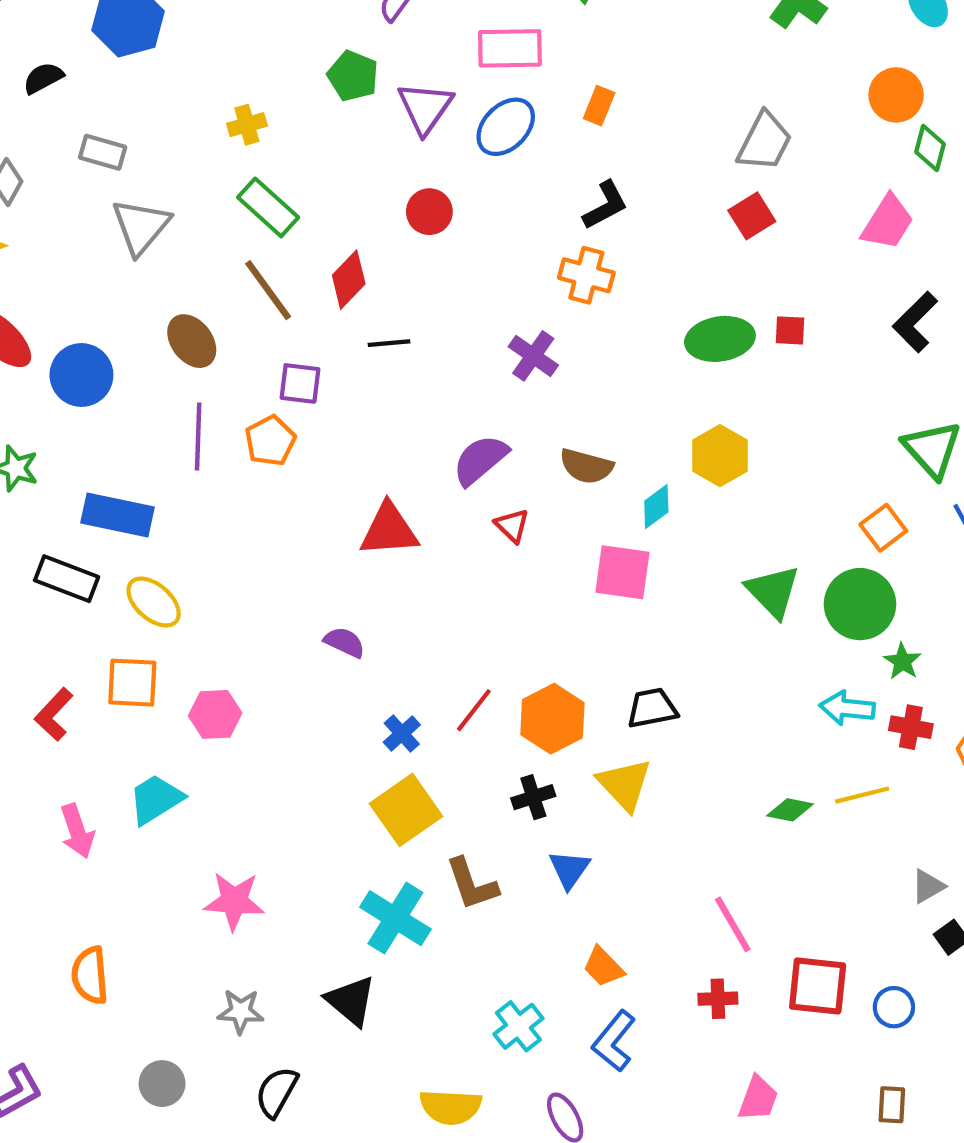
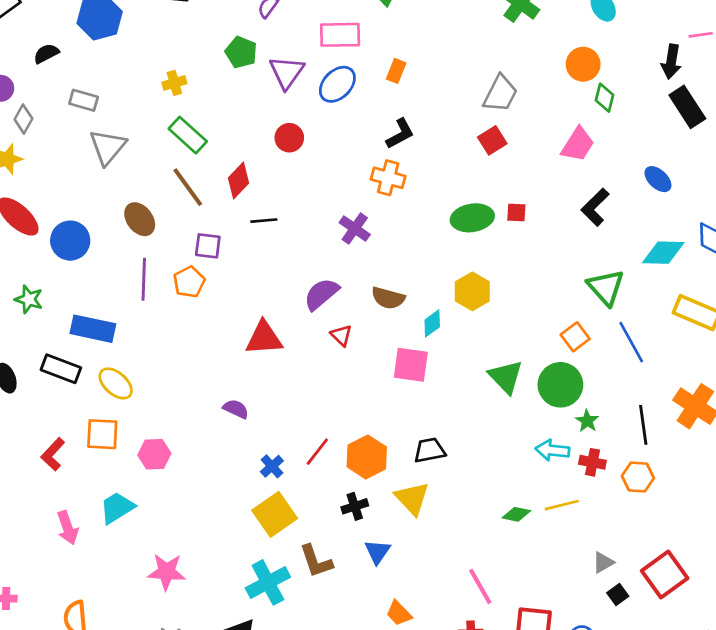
cyan cross: (395, 918) -> (268, 582), turned 30

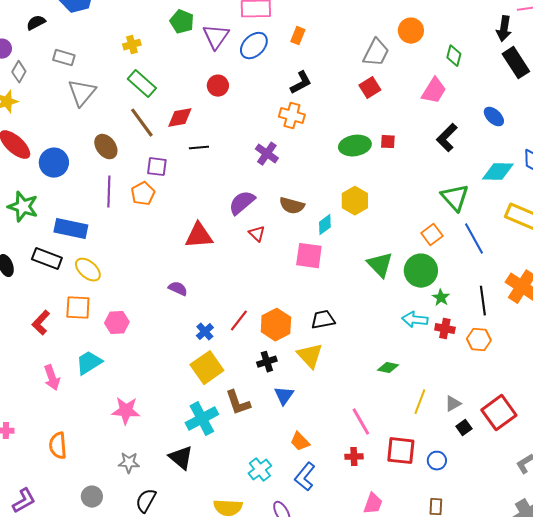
orange circle: (583, 64) -> (411, 31), moved
red diamond: (239, 180) -> (180, 118), turned 36
green star: (29, 299) -> (23, 207), size x1.4
yellow line: (562, 505) -> (420, 402), moved, turned -55

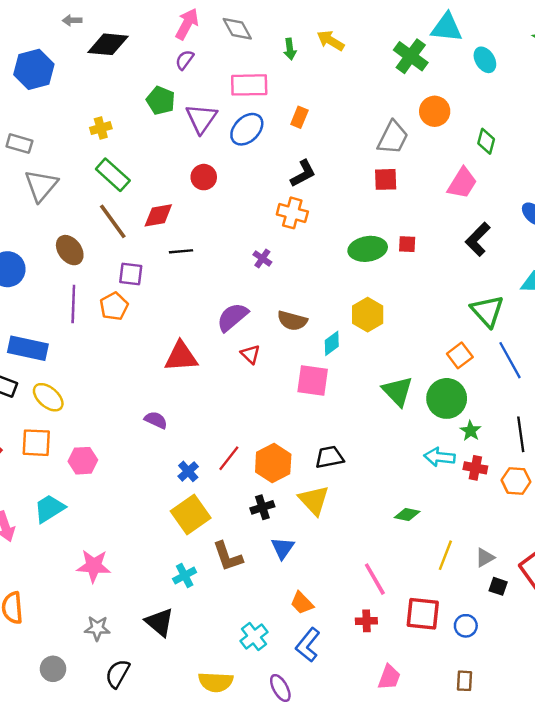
red square: (370, 88) -> (386, 179), turned 30
purple cross: (267, 154) -> (262, 258), size x0.7
cyan cross: (202, 419) -> (185, 576), size x0.6
black square: (464, 428) -> (498, 586), turned -35

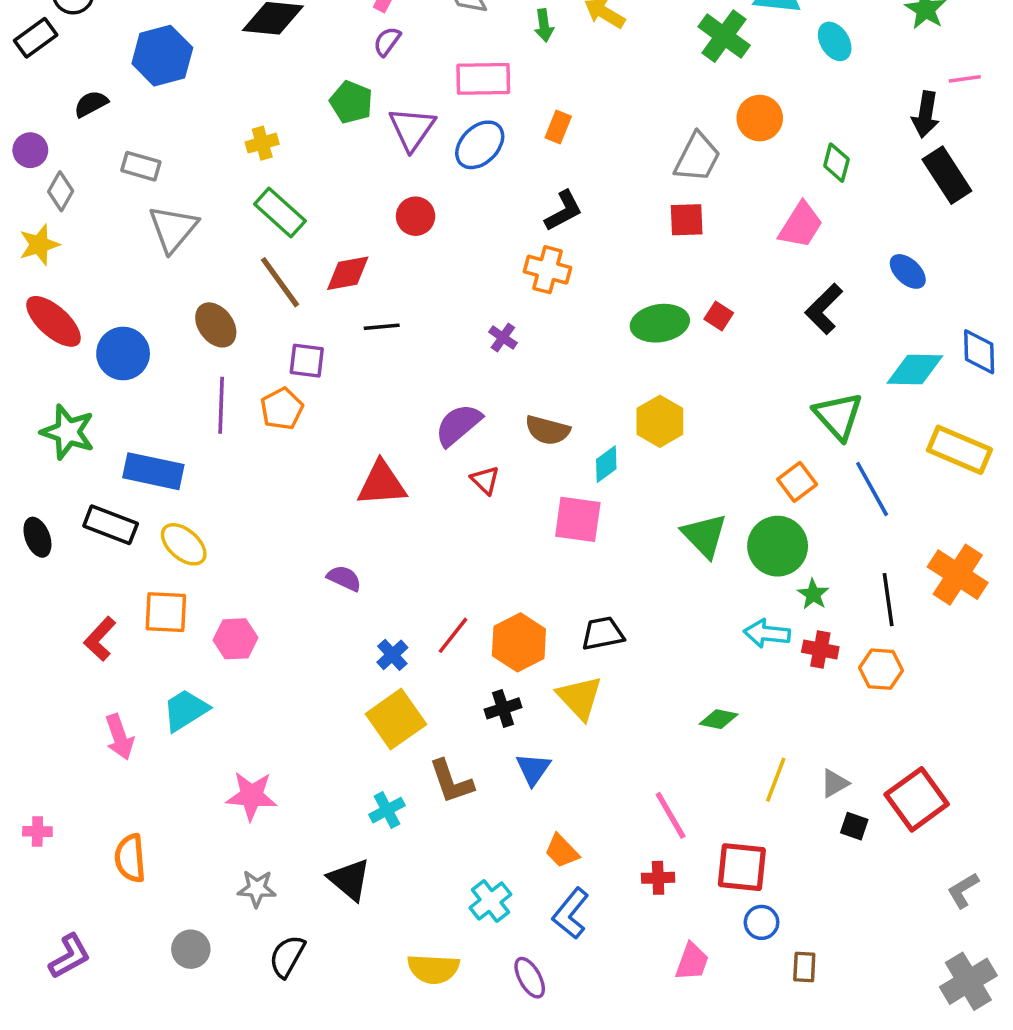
red square: (407, 244) -> (719, 316), turned 30
blue circle: (466, 626) -> (762, 922), moved

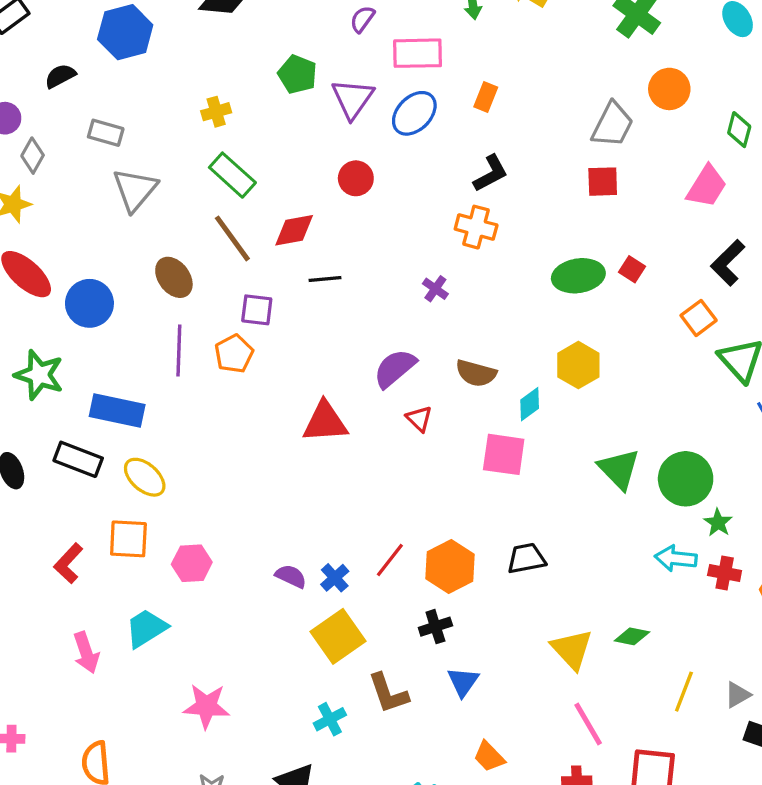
purple semicircle: (387, 41) -> (362, 19), moved
orange square: (797, 482) -> (699, 318), moved
purple semicircle: (344, 578) -> (291, 576), moved
yellow triangle: (580, 698) -> (572, 649), moved

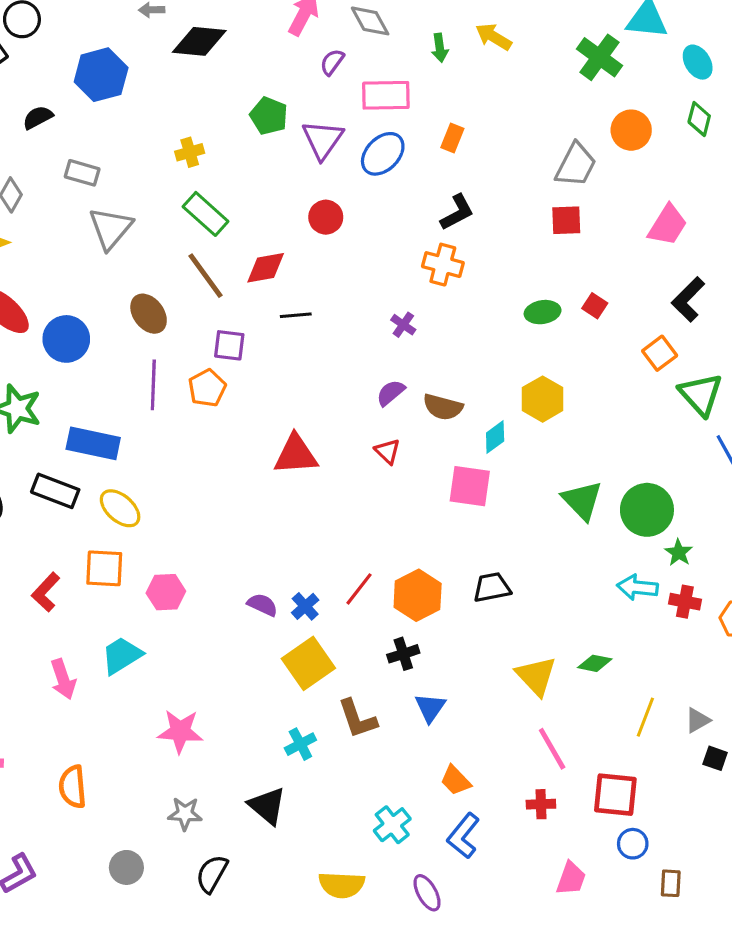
green diamond: (739, 130) -> (699, 119), moved
green ellipse: (578, 276) -> (543, 312), size x0.7
purple semicircle: (395, 368) -> (391, 393), moved, size x0.7

